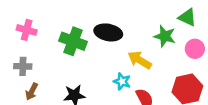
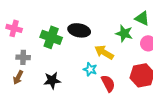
gray cross: (23, 66) -> (23, 57), moved

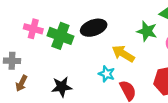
pink cross: (14, 28) -> (33, 29), moved
black ellipse: (79, 30) -> (94, 28), turned -30
gray cross: (23, 57) -> (12, 61), moved

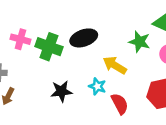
black star: (62, 87) -> (61, 91), moved

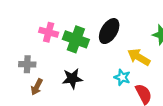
black ellipse: (84, 38) -> (109, 31), turned -40
black star: (61, 91) -> (72, 79), moved

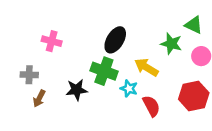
green cross: (76, 39) -> (104, 71), moved

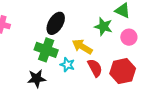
black star: (77, 90) -> (37, 79), moved
red semicircle: (151, 106) -> (95, 68), moved

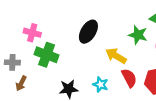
green cross: (46, 50) -> (47, 55), moved
cyan star: (67, 65) -> (101, 84), moved

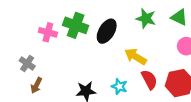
green star: (138, 35) -> (146, 18), moved
green cross: (47, 55) -> (76, 25), moved
gray cross: (12, 62) -> (27, 63), turned 32

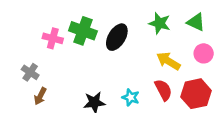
yellow arrow: (135, 57) -> (168, 61), moved

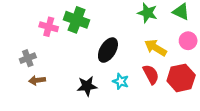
black ellipse: (117, 37) -> (108, 50), moved
gray cross: (30, 72) -> (28, 58), turned 35
brown arrow: (40, 96) -> (37, 80), turned 56

